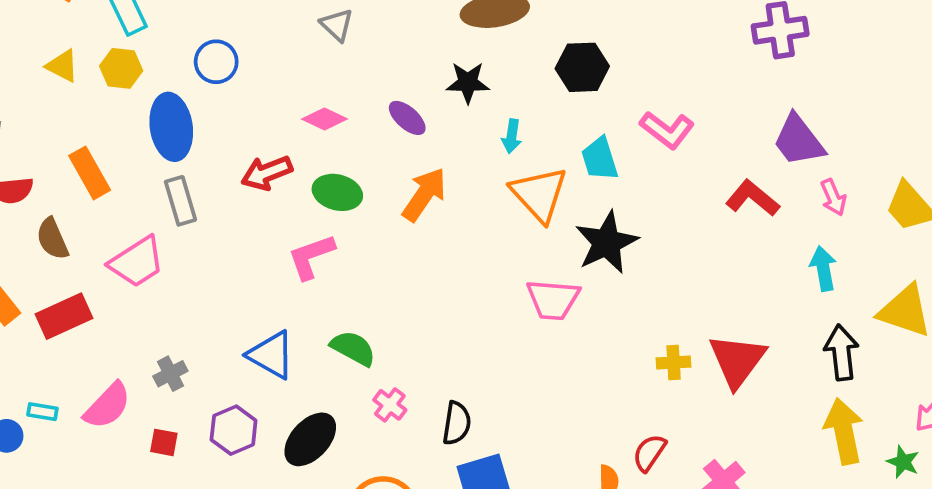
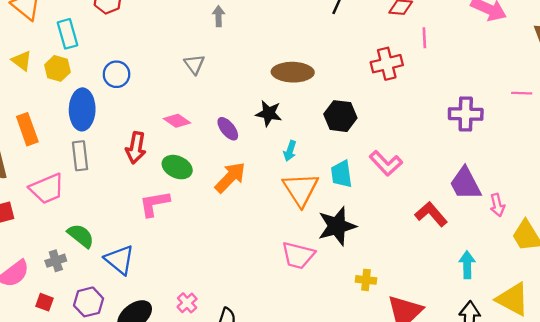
red arrow: (267, 173) -> (136, 148), turned -68
pink arrow: (833, 197) -> (497, 205), moved
green semicircle: (353, 348) -> (81, 236), moved
yellow cross: (674, 363) -> (366, 280), moved

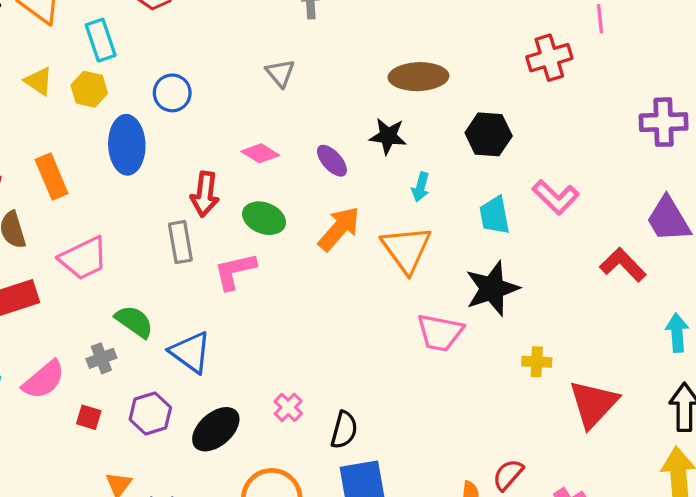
gray rectangle: (80, 156) -> (180, 242), moved
orange triangle: (301, 189) -> (406, 249), moved

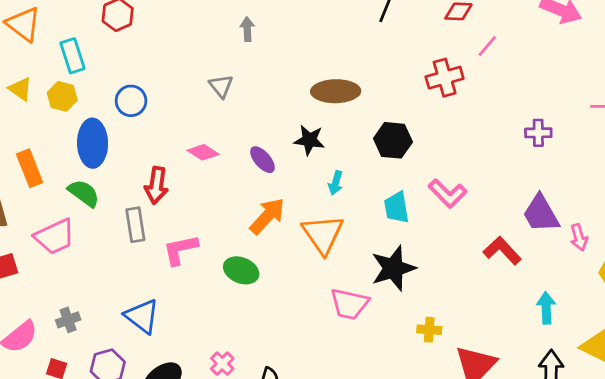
pink line: (600, 19) -> (487, 46), turned 45
purple cross: (664, 122) -> (538, 133), size x0.7
green ellipse: (264, 218) -> (241, 270), moved
green semicircle: (134, 322) -> (84, 193), moved

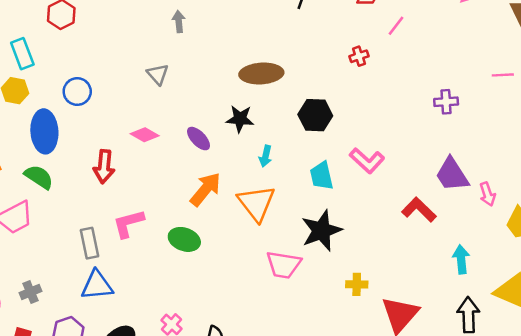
red cross: (445, 78) -> (359, 56), size x0.6
gray rectangle: (135, 225) -> (89, 243), moved
blue triangle: (142, 316) -> (97, 285), turned -40

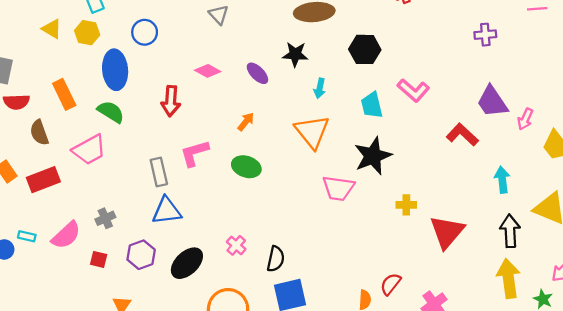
orange arrow: (205, 189) -> (246, 122), moved, size x0.6
pink arrow: (487, 194) -> (525, 119), turned 45

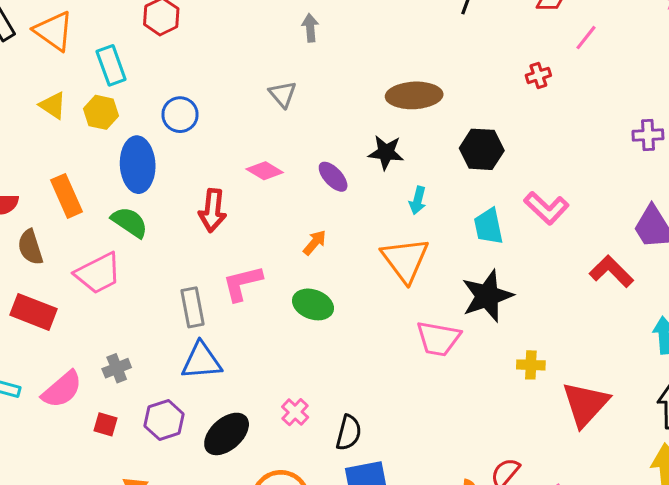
red rectangle: (43, 180) -> (33, 312), turned 40

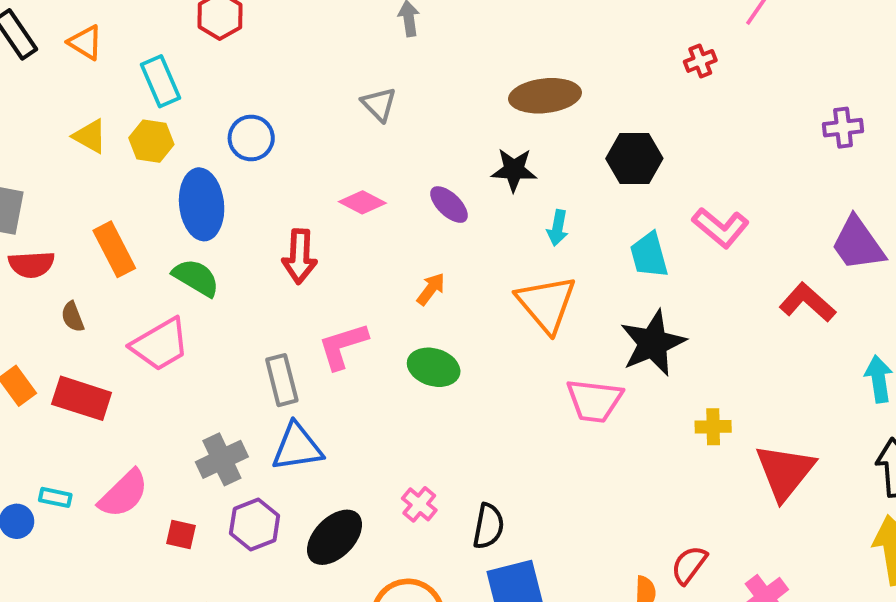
orange triangle: (54, 31) -> (85, 42), size x0.7
brown semicircle: (30, 247) -> (73, 317), size x0.7
gray cross: (117, 368) -> (222, 459), moved, size x1.4

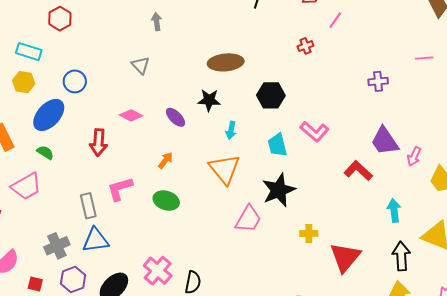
cyan rectangle: (160, 81) -> (29, 52), turned -50
blue ellipse: (202, 204) -> (49, 115), turned 48
green semicircle: (196, 278) -> (45, 152), size x0.7
pink trapezoid: (594, 401) -> (248, 219), turned -68
pink cross: (419, 504) -> (158, 271), size x1.6

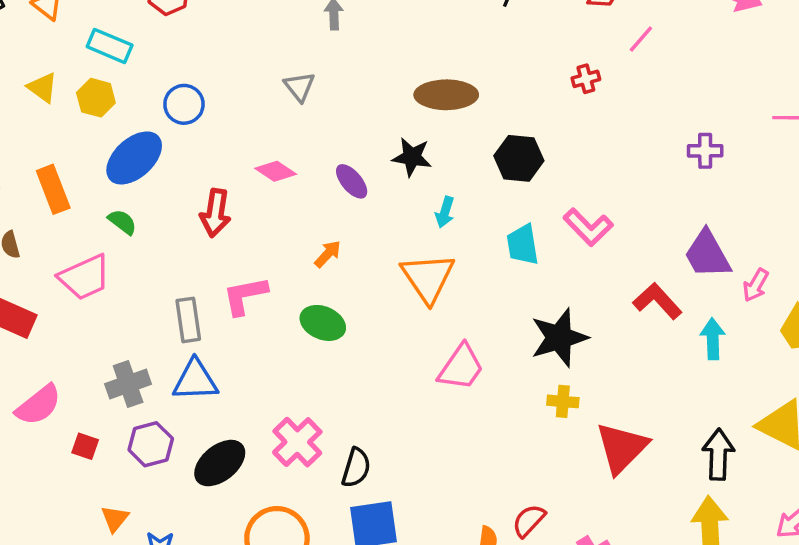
black star: (279, 190) -> (559, 338), moved
cyan arrow: (394, 211) -> (713, 339), moved

